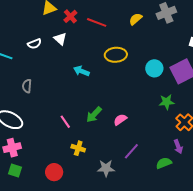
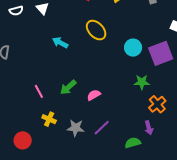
yellow ellipse: (116, 55) -> (96, 30), turned 45
gray star: (106, 168) -> (76, 128), moved

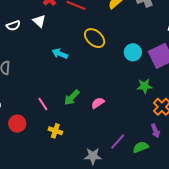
gray star: (76, 128) -> (93, 156), moved
purple line: (102, 128) -> (118, 142), moved
red circle: (23, 140) -> (17, 124), moved

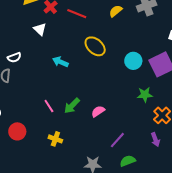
white semicircle: (13, 26) -> (14, 57), moved
pink line: (43, 104) -> (49, 106), moved
purple line: (118, 142) -> (117, 140), moved
green semicircle: (141, 147) -> (128, 161), moved

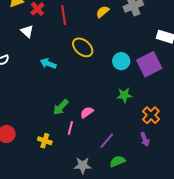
red line: (77, 14) -> (64, 15), turned 60
green star: (145, 95) -> (124, 95), moved
pink line: (49, 106) -> (70, 128), moved, turned 48

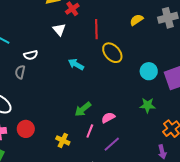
red line: (64, 15) -> (96, 29), moved
purple line: (107, 141) -> (112, 144), moved

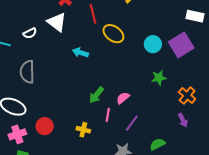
white triangle: (59, 30) -> (57, 22), size x1.5
white semicircle: (31, 55) -> (30, 33), moved
gray semicircle: (20, 72) -> (27, 72), size x1.6

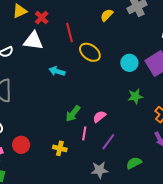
white triangle: (57, 22) -> (33, 41), turned -30

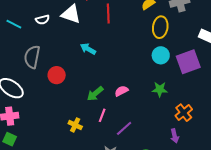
yellow ellipse: (90, 52) -> (160, 27), moved, turned 50
pink semicircle: (99, 117) -> (121, 91), moved
red circle: (21, 145) -> (57, 75), moved

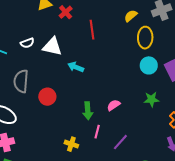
white triangle: (71, 14) -> (52, 46), moved
green arrow: (95, 94) -> (88, 111), turned -48

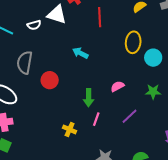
yellow ellipse: (145, 38) -> (133, 42), moved
white triangle: (52, 46) -> (57, 14), moved
pink semicircle: (114, 105) -> (117, 86), moved
purple line: (120, 142) -> (129, 116), moved

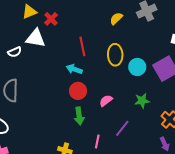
red line: (100, 17) -> (82, 46), moved
cyan arrow: (80, 53) -> (74, 69), moved
red circle: (50, 80) -> (78, 91), moved
pink line: (96, 119) -> (97, 142), moved

